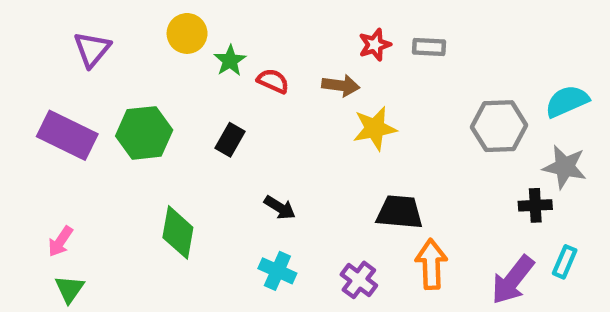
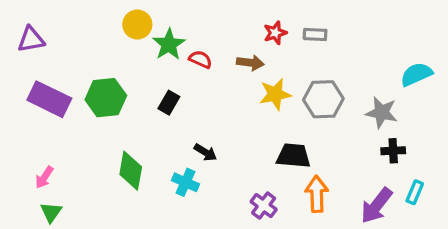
purple triangle: (92, 49) -> (31, 39), moved, turned 40
green star: (230, 61) -> (169, 44), size x1.4
gray hexagon: (499, 126) -> (323, 99), moved
gray star: (565, 167) -> (382, 113), moved
cyan cross: (277, 271) -> (186, 182), moved

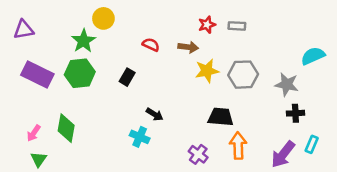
green star: (169, 44) -> (84, 41), moved
green diamond: (131, 171) -> (66, 128), moved

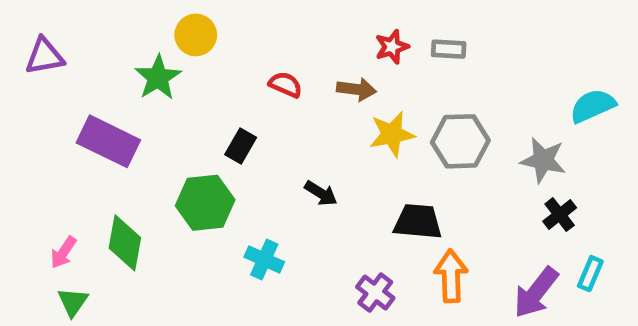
green hexagon: (80, 73) -> (205, 203), moved
purple rectangle: (37, 75) -> (108, 141), moved
black cross: (295, 113) -> (560, 215), turned -35
black arrow: (155, 114) -> (321, 193), moved

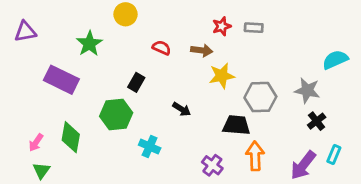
yellow circle: (196, 35) -> (126, 14), moved
gray hexagon: (460, 141) -> (260, 97), moved

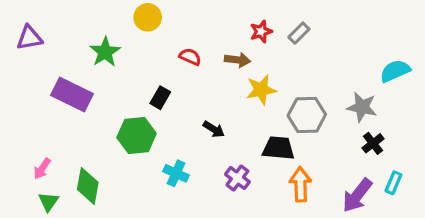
gray rectangle: (254, 28) -> (299, 33), turned -48
green diamond: (71, 137) -> (88, 186), moved
purple cross: (212, 165) -> (237, 178), moved

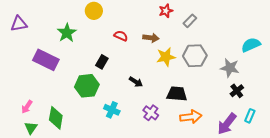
red star: (261, 31) -> (166, 11), moved
gray hexagon: (307, 115) -> (195, 56), moved
orange arrow: (300, 184) -> (191, 117), turned 85

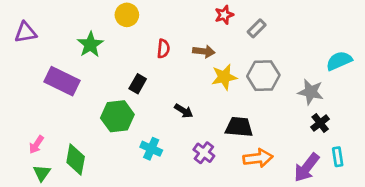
red semicircle: (121, 36) -> (163, 49), turned 72
cyan rectangle: (250, 116) -> (338, 157), turned -32

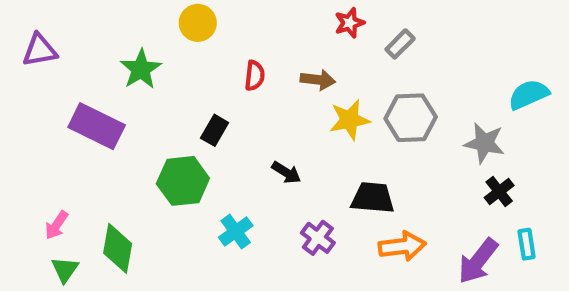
cyan cross: (151, 149) -> (236, 232), turned 30

